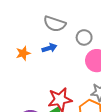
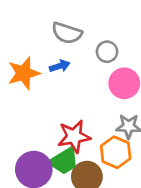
orange star: (23, 53) -> (24, 73), size x1.6

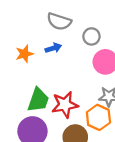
orange star: (24, 73) -> (24, 54), size x0.7
green trapezoid: (64, 161) -> (38, 100), moved, turned -40

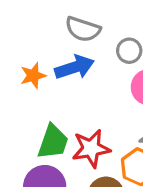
blue arrow: (53, 48) -> (75, 67), size x1.6

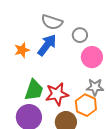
blue arrow: (75, 67) -> (47, 45), turned -35

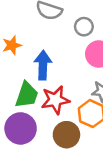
blue arrow: (47, 45) -> (43, 65), moved, turned -35

